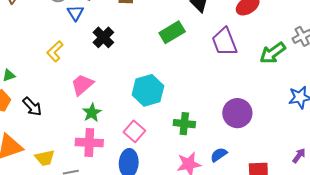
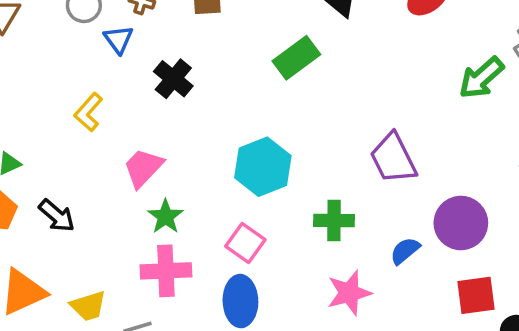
purple trapezoid: (224, 42) -> (393, 158), moved
purple circle: (237, 113) -> (461, 223), moved
blue semicircle: (219, 155) -> (405, 251), moved

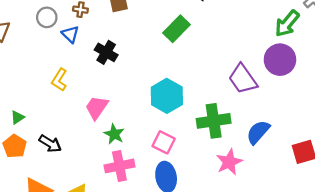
green cross: (334, 220) -> (214, 121), size x1.4
purple circle: (461, 223) -> (280, 60), moved
blue semicircle: (405, 251) -> (258, 132), size x1.4

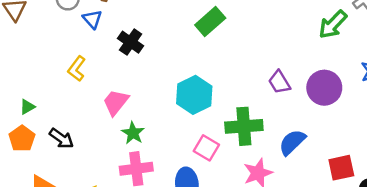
purple circle: (280, 60) -> (324, 88), moved
purple trapezoid: (243, 79) -> (279, 82), size x0.7
pink square: (164, 142) -> (206, 148), moved

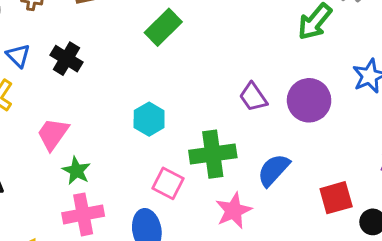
blue triangle: (92, 19) -> (18, 56), moved
cyan hexagon: (194, 95) -> (149, 119), size x0.7

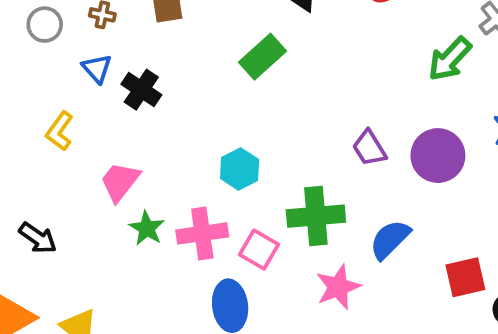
blue triangle: (18, 56) -> (97, 69), moved
pink cross: (83, 214) -> (202, 233), moved

